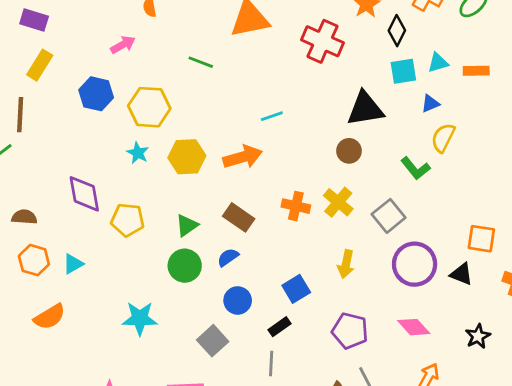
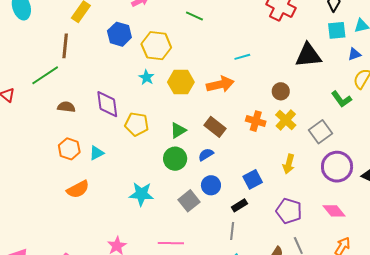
brown circle: (349, 151) -> (281, 91), moved
brown semicircle: (24, 217) -> (66, 107), moved
gray square: (213, 341) -> (189, 201), moved

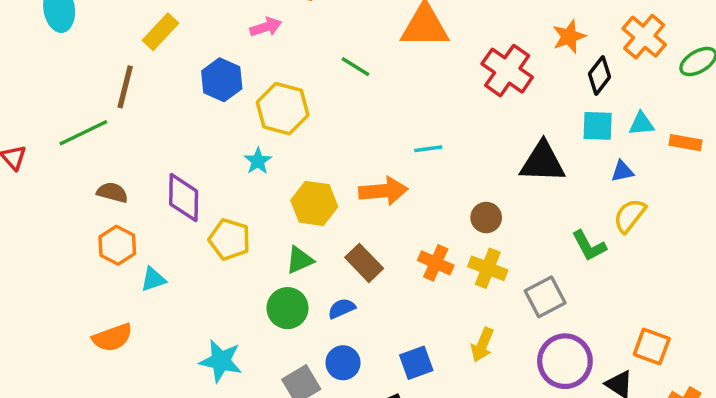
yellow hexagon: (181, 82) -> (314, 203), moved
yellow cross: (286, 120) -> (488, 268), turned -30
orange hexagon: (69, 149) -> (117, 245), moved

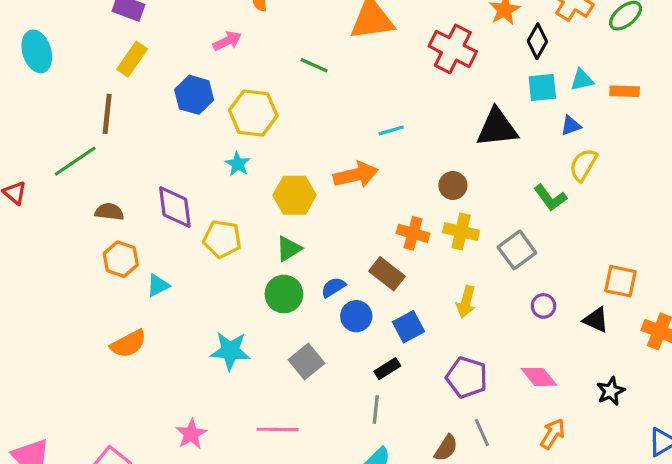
brown rectangle: (364, 263) -> (387, 274), moved
purple circle: (565, 361) -> (544, 306), size x0.5
blue circle: (343, 363) -> (356, 316), moved

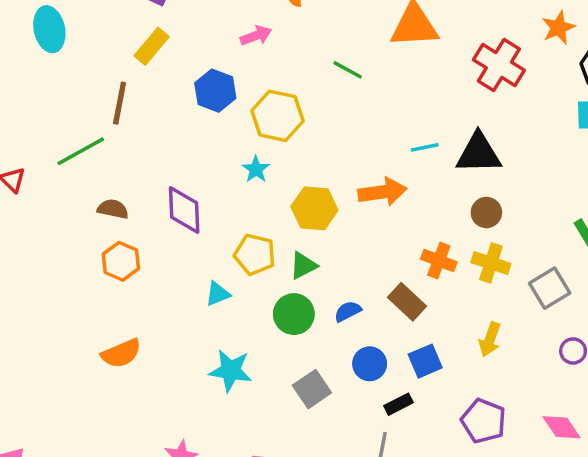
black triangle: (497, 128) -> (479, 153), moved
yellow pentagon: (222, 239) -> (255, 254), moved
cyan triangle: (158, 285) -> (218, 294), moved
blue circle: (356, 316) -> (370, 364), moved

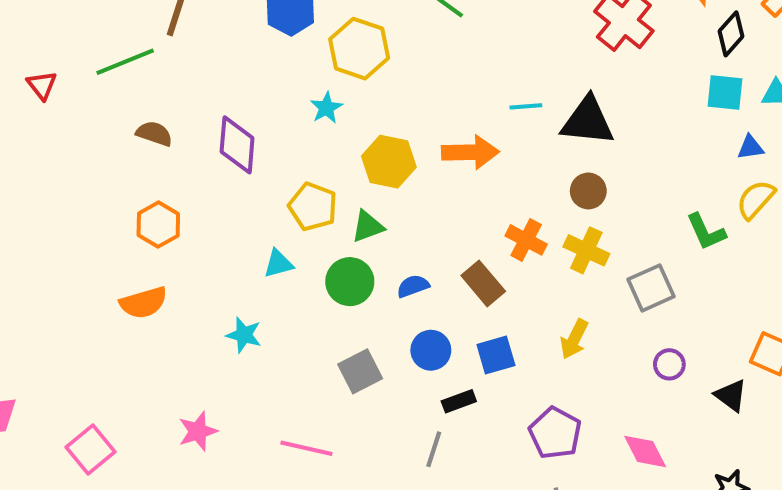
orange hexagon: (121, 261) -> (158, 225), moved
cyan triangle: (218, 294) -> (278, 264), moved
cyan star: (231, 371) -> (244, 335), moved, size x0.7

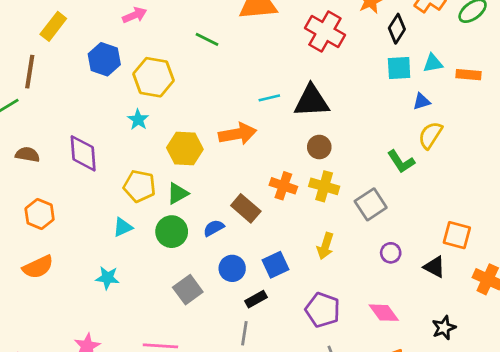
brown rectangle: (483, 283) -> (246, 208), moved

